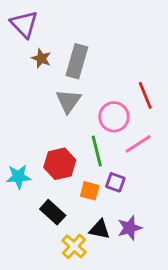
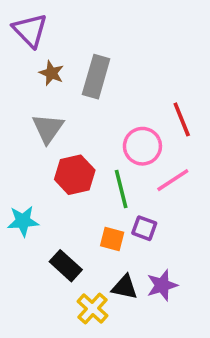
gray triangle: (68, 101) -> (48, 128), moved
red hexagon: (60, 164) -> (75, 175), moved

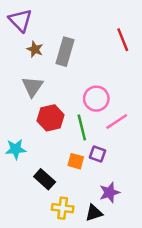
red line: (182, 119) -> (123, 40), moved
black triangle: (125, 287) -> (94, 213), moved, turned -30
yellow cross: (93, 308) -> (63, 208), turned -35

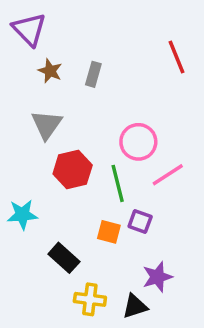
gray rectangle: (65, 52) -> (93, 74), size x0.6

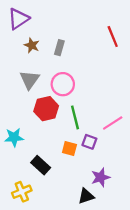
purple triangle: (29, 29) -> (18, 19), turned 40
pink circle: (138, 142) -> (63, 84), moved
pink line: (168, 175) -> (113, 123), moved
yellow cross: (90, 299) -> (22, 192), moved, turned -30

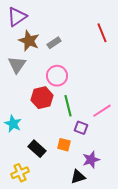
brown star: (32, 45) -> (29, 41), size x1.5
gray rectangle: (59, 48) -> (54, 43), turned 40
gray triangle: (30, 80) -> (17, 65), moved
cyan star: (14, 137) -> (13, 124), turned 30
orange square: (69, 148) -> (64, 145), moved

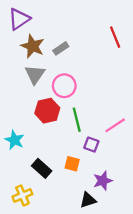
gray triangle: (17, 65) -> (35, 74), moved

